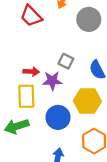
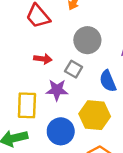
gray circle: (89, 19) -> (87, 40), moved
red arrow: (31, 72) -> (43, 59), moved

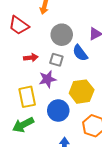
blue semicircle: (108, 81) -> (80, 53), moved

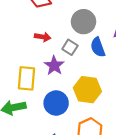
purple star: (47, 79) -> (54, 66), turned 30

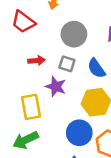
blue semicircle: (98, 47) -> (96, 68), moved
blue circle: (56, 103) -> (79, 133), moved

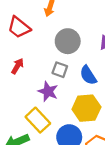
red arrow: (36, 61) -> (17, 66), moved, turned -56
yellow rectangle: (31, 107) -> (38, 120), moved, turned -35

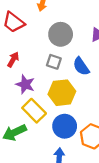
purple star: (48, 91) -> (25, 84), moved
yellow hexagon: (86, 108) -> (62, 93), moved

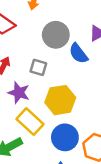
gray square: (54, 62) -> (38, 67), moved
blue semicircle: (81, 66) -> (78, 53), moved

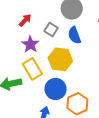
blue semicircle: (78, 53) -> (74, 35), moved

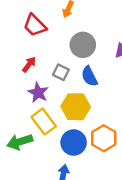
orange hexagon: (77, 104) -> (104, 138), moved

